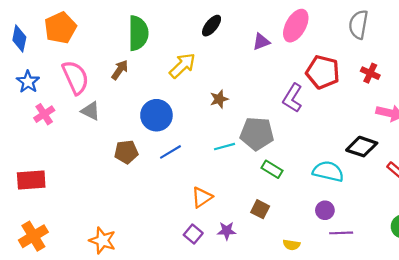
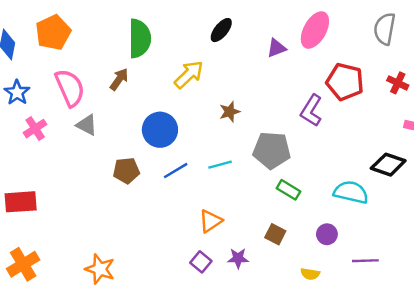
cyan line: (224, 147) -> (220, 165), moved
purple circle: (325, 210) -> (327, 234), moved

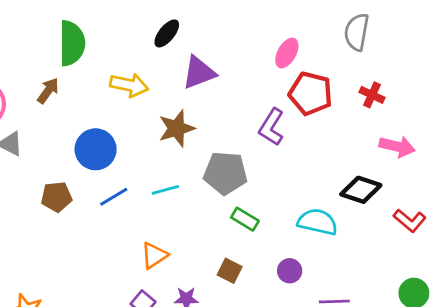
pink ellipse: (315, 30) -> (287, 53), moved, size x0.7
purple triangle: (277, 48) -> (199, 73), moved, size x1.5
yellow arrow: (189, 74) -> (129, 85), turned 56
brown star: (230, 112) -> (177, 128), size x1.5

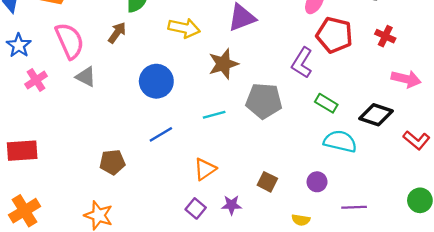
brown pentagon: (56, 197) -> (112, 162), moved
blue line: (114, 197) -> (161, 134), moved
green rectangle: (245, 219) -> (326, 103), moved

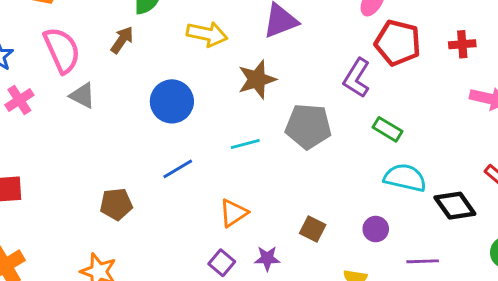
red cross: (385, 36) -> (462, 44), turned -30
black diamond: (376, 115) -> (455, 206), moved, turned 36

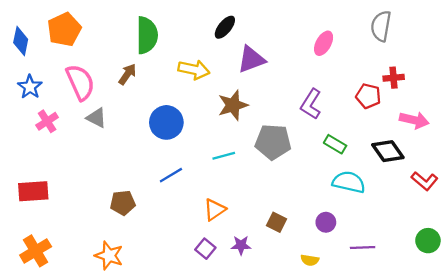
red pentagon: (398, 43) -> (368, 96), moved, size x0.7
black diamond: (455, 206) -> (388, 151), moved

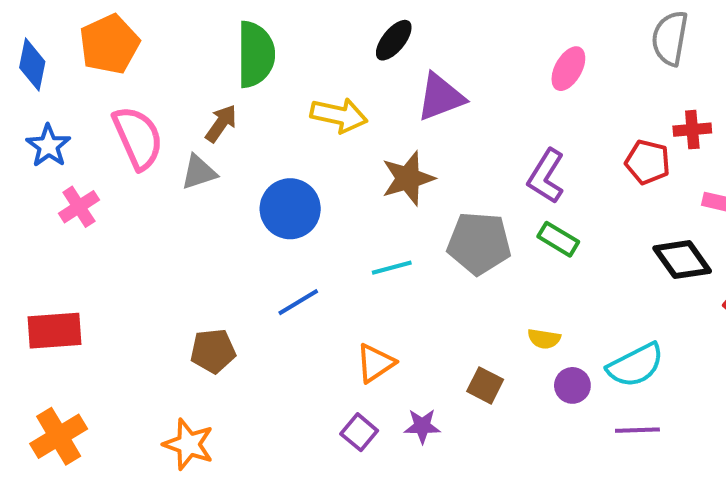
gray triangle: (96, 118) -> (199, 172), moved, turned -45
green rectangle: (335, 144) -> (558, 239), moved
cyan semicircle: (349, 182) -> (635, 365), moved, turned 140
yellow semicircle: (310, 260) -> (544, 339), moved

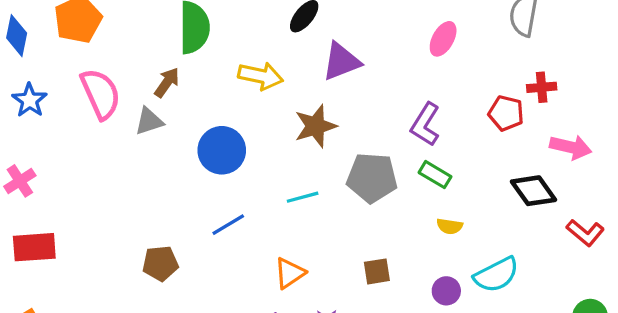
pink cross: (79, 207) -> (20, 181), moved
yellow semicircle: (544, 339) -> (450, 226), moved
brown square: (485, 385) -> (377, 271), moved, turned -36

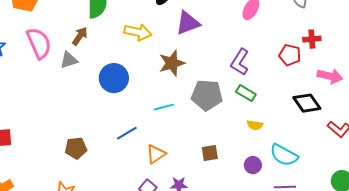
blue line: (228, 225) -> (127, 133), moved
cyan semicircle: (496, 275) -> (284, 155), turned 56

